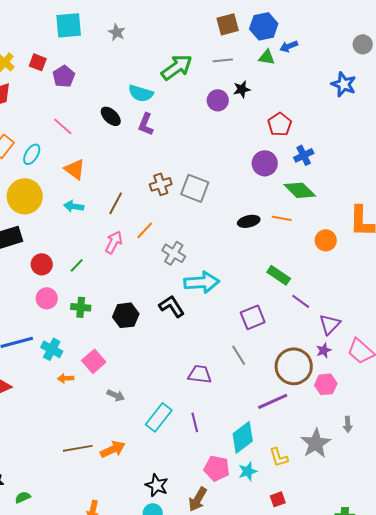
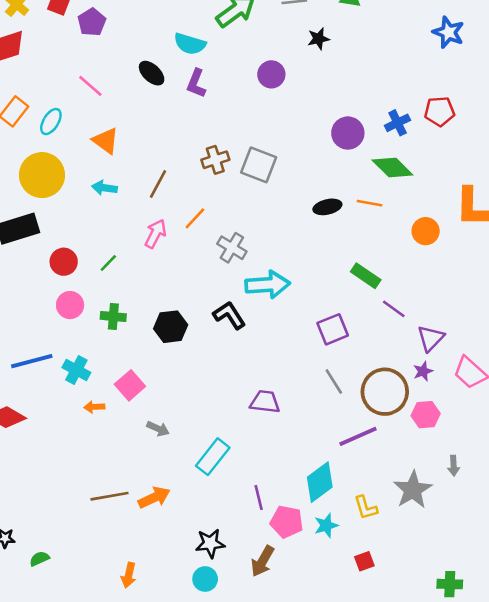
purple circle: (218, 100) -> (271, 74), moved
red pentagon: (280, 124) -> (440, 111), moved, turned 30
gray line: (239, 355) -> (334, 381), moved
purple line: (195, 422) -> (259, 497), moved
black star: (157, 485) -> (210, 543), turned -30

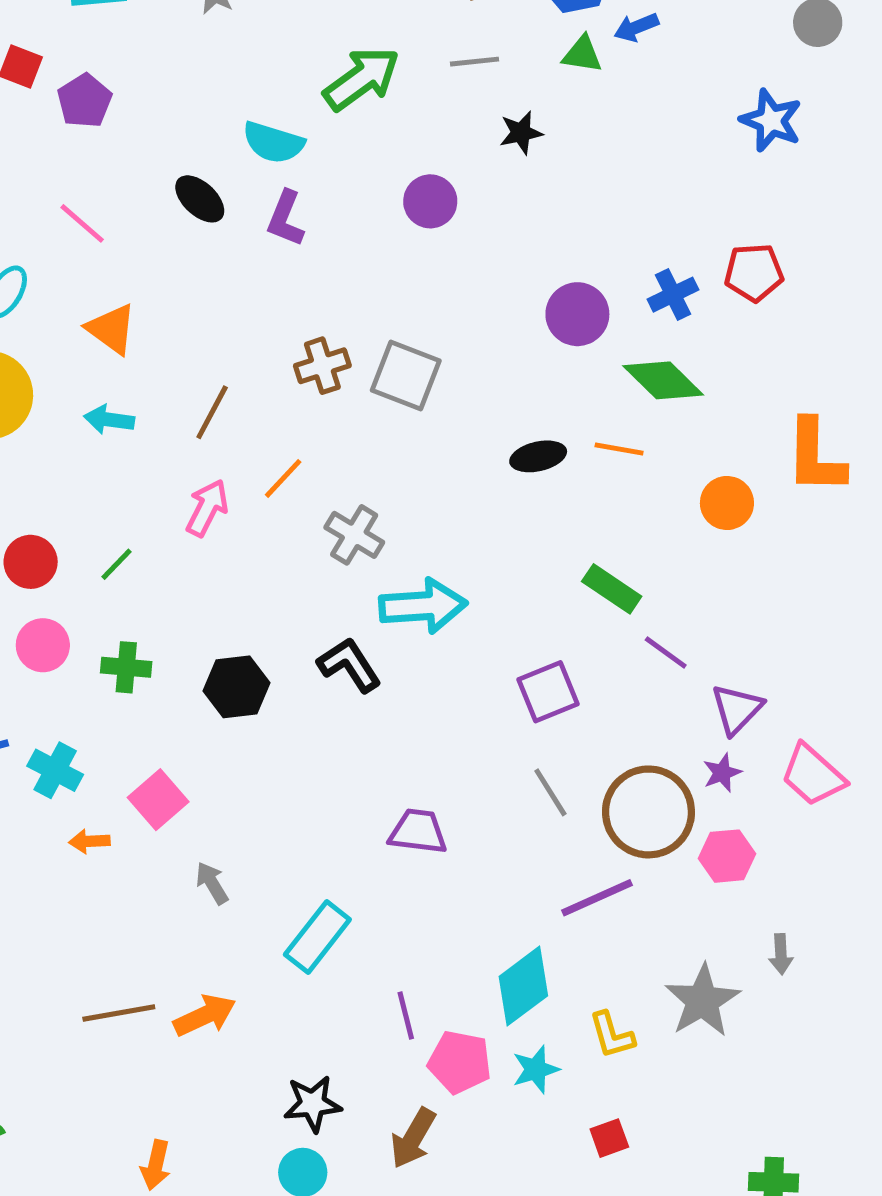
gray arrow: (158, 429) -> (212, 883), turned -145

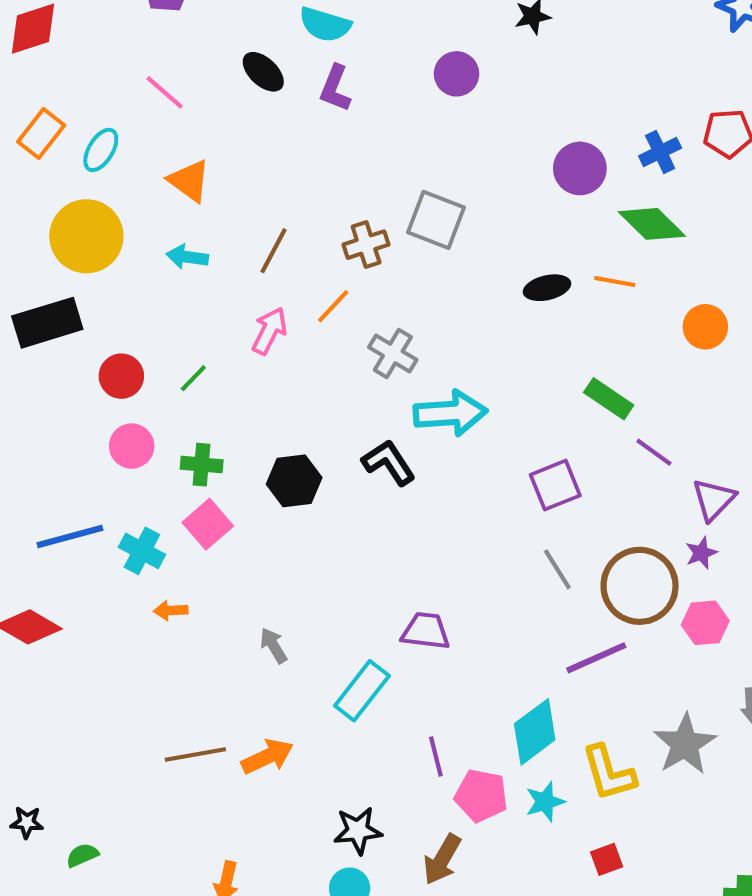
brown cross: (322, 366) -> (366, 245), moved
pink square: (158, 800) -> (208, 524), moved
purple trapezoid: (418, 832) -> (426, 631), moved
yellow L-shape: (612, 1035) -> (609, 773), size x1.4

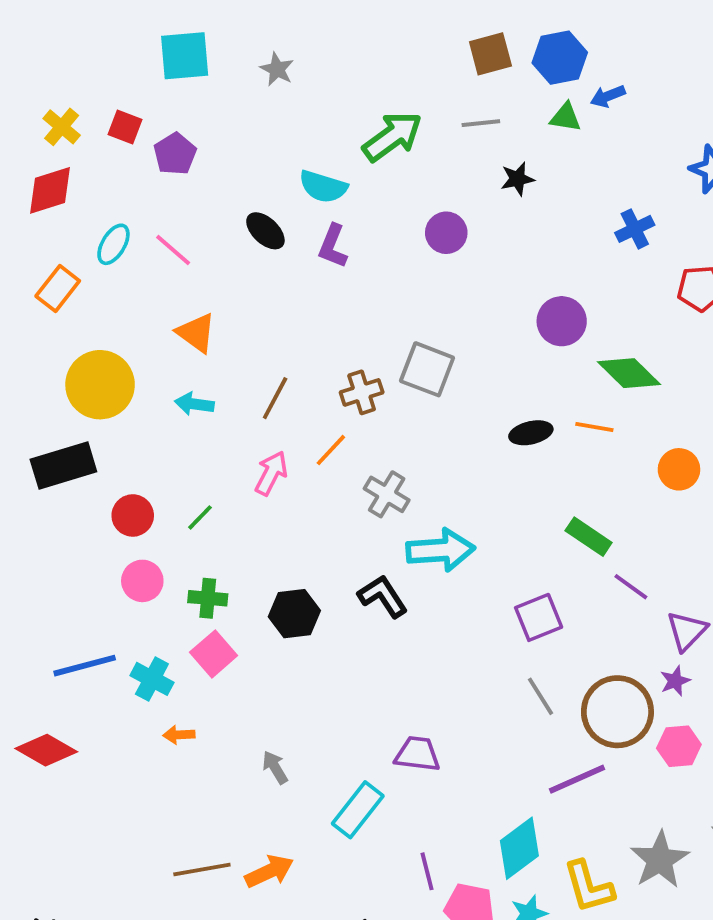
cyan ellipse: (101, 150) -> (113, 244), moved
blue cross: (660, 152) -> (635, 229), moved

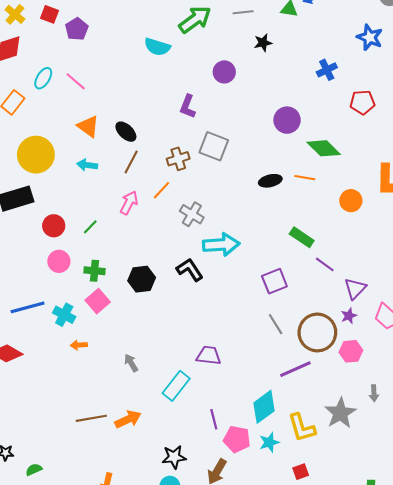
black ellipse: (265, 231) -> (126, 132), moved
purple L-shape: (333, 246) -> (188, 106), moved

